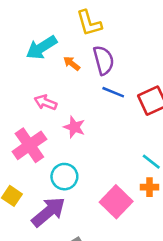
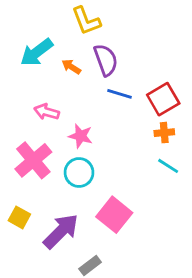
cyan circle: (64, 177) -> (79, 172), moved
orange cross: (150, 187) -> (164, 133), moved
pink square: (116, 202) -> (114, 215), moved

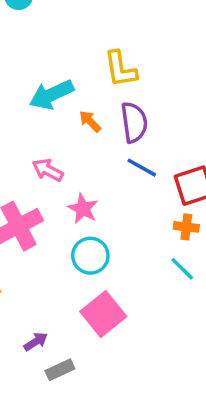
cyan circle: (79, 172) -> (90, 256), moved
purple arrow: (61, 231) -> (36, 342), moved, size x0.5

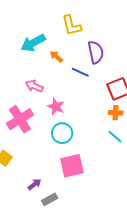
purple semicircle: (134, 122) -> (96, 52), moved
blue line: (142, 168) -> (80, 72), moved
pink square: (103, 314) -> (72, 166), turned 30

